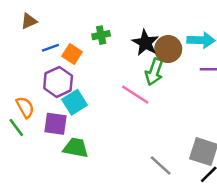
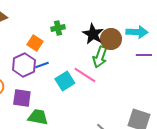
blue line: (50, 48) -> (42, 65), moved
cyan square: (74, 102) -> (65, 81), moved

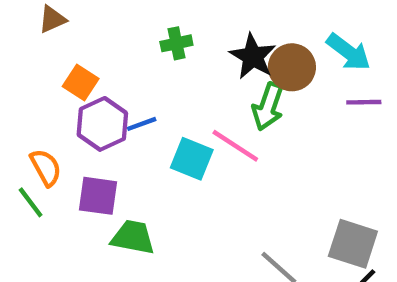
cyan arrow: (137, 32) -> (349, 52), turned 35
orange square: (35, 43) -> (81, 83), moved
cyan square: (65, 81) -> (192, 159), turned -36

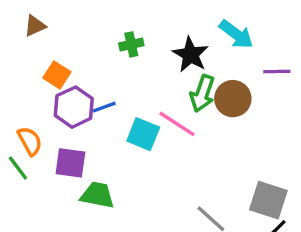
cyan arrow: (349, 52) -> (236, 34), moved
brown circle: (292, 67) -> (233, 99), moved
purple line: (364, 102) -> (277, 72), moved

